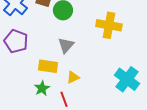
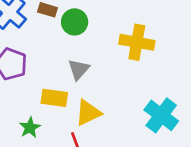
yellow triangle: (73, 77) -> (88, 113), size x1.5
green star: (42, 88) -> (30, 128), moved

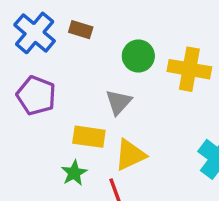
green circle: (75, 22) -> (138, 56), moved
green star: (30, 128) -> (74, 173), moved

